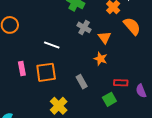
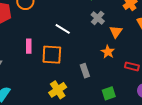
red rectangle: (121, 83) -> (132, 66), moved

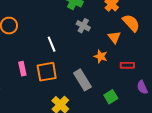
white line: (63, 29) -> (52, 44), turned 49
orange triangle: (116, 32) -> (114, 37), moved
gray rectangle: (85, 71) -> (82, 80), size x1.5

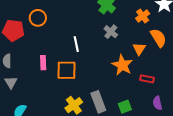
orange star: (101, 56) -> (122, 65), size x1.5
gray rectangle: (82, 80) -> (98, 102), moved

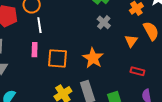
white line: (76, 44) -> (39, 25), moved
orange star: (122, 65) -> (93, 58), moved

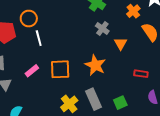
orange triangle: (131, 41) -> (121, 44), moved
pink rectangle: (35, 50) -> (32, 71), moved, turned 56

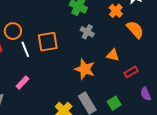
orange triangle: (121, 44) -> (113, 55), moved, turned -40
orange square: (60, 69) -> (48, 42), moved
red rectangle: (141, 74) -> (131, 72), turned -32

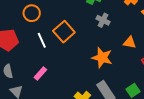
orange circle: (13, 31) -> (32, 13), moved
orange square: (48, 42) -> (64, 32), turned -30

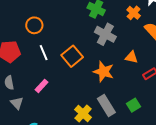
gray cross: (103, 20) -> (105, 34), size x1.5
orange square: (64, 32) -> (72, 56), moved

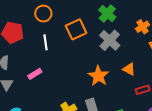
orange square: (72, 56) -> (76, 29), moved

